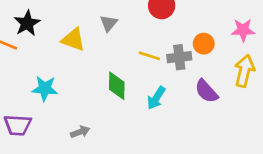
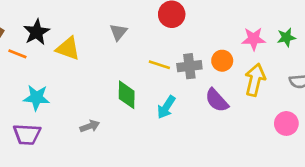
yellow triangle: (73, 40) -> (68, 48), moved
orange circle: (204, 44) -> (222, 61), moved
cyan star: (45, 88) -> (37, 98), moved
gray arrow: (80, 132) -> (90, 126), moved

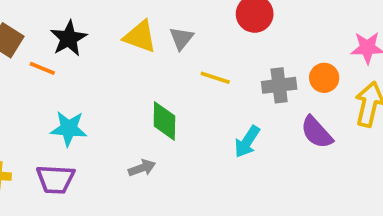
yellow triangle: (68, 48) -> (140, 36), moved
yellow line: (159, 65) -> (215, 78), moved
green diamond: (127, 95) -> (164, 121), moved

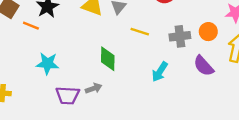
purple trapezoid: (55, 179) -> (68, 95), moved

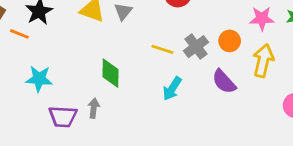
yellow line: (140, 32) -> (162, 49), moved
gray cross: (180, 36) -> (196, 47), turned -30
gray arrow: (94, 88) -> (94, 108), turned -63

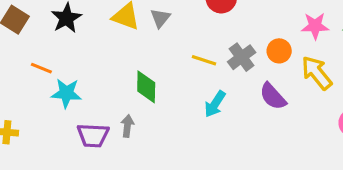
orange line: (19, 34) -> (41, 68), moved
yellow arrow: (263, 61) -> (317, 73), turned -52

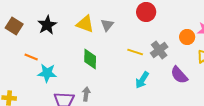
orange circle: (279, 51) -> (187, 37), moved
green diamond: (146, 87) -> (90, 59), moved

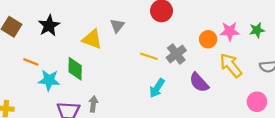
yellow triangle: (85, 24) -> (92, 39), moved
green diamond: (90, 59) -> (75, 69), moved

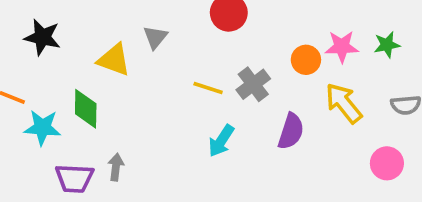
black star: (49, 26) -> (42, 37), turned -30
purple semicircle: (199, 82) -> (291, 131), turned -120

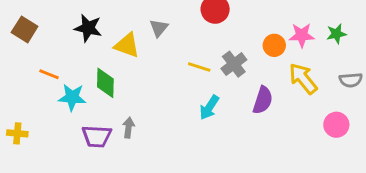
black star: (42, 37) -> (88, 28), moved

